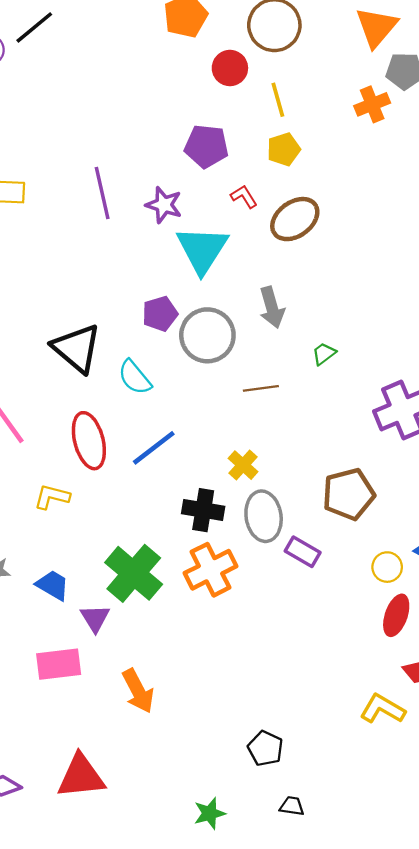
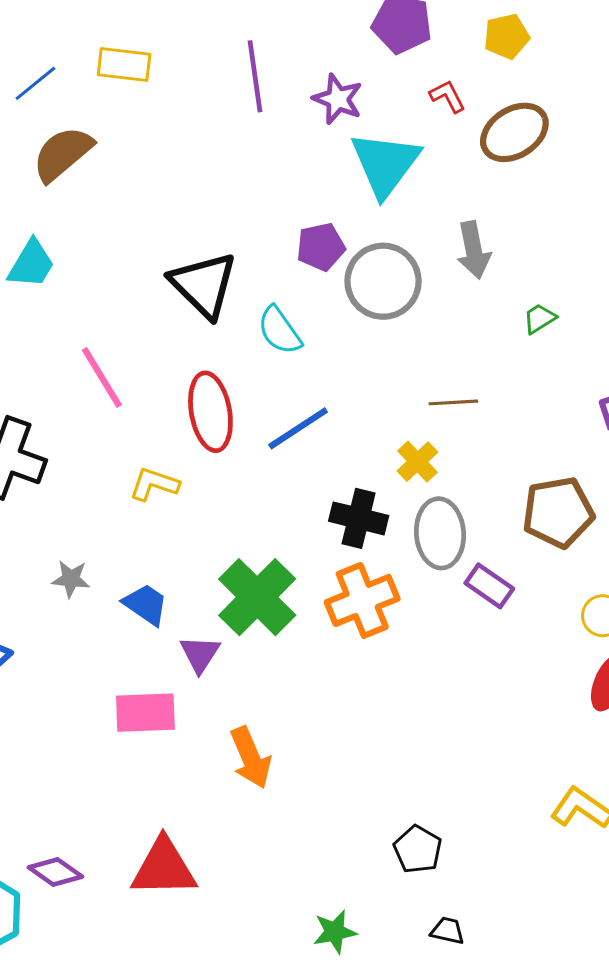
brown line: (261, 388) -> (453, 402), moved

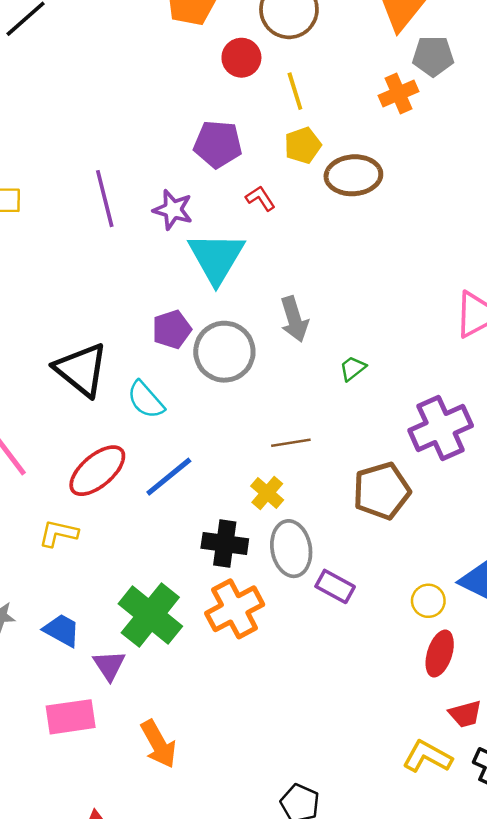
brown ellipse: (514, 132) -> (353, 175), moved, turned 34
red ellipse: (210, 412) -> (97, 471), turned 66
brown pentagon: (558, 512) -> (382, 491), moved

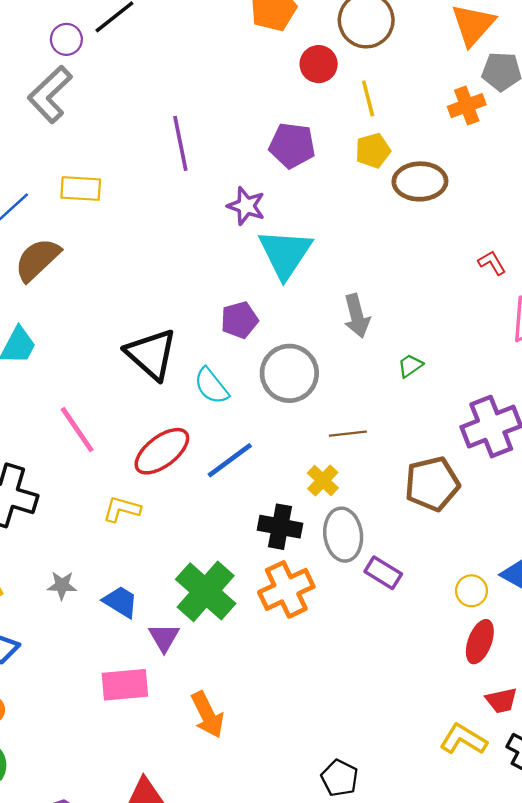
red L-shape: (260, 198) -> (492, 263), moved
purple line: (105, 199) -> (180, 143), moved
gray circle: (224, 352) -> (289, 373), moved

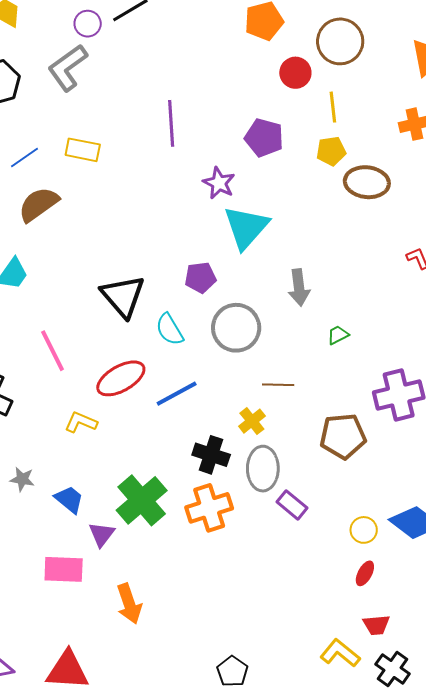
red ellipse: (480, 642) -> (365, 573), size x0.7

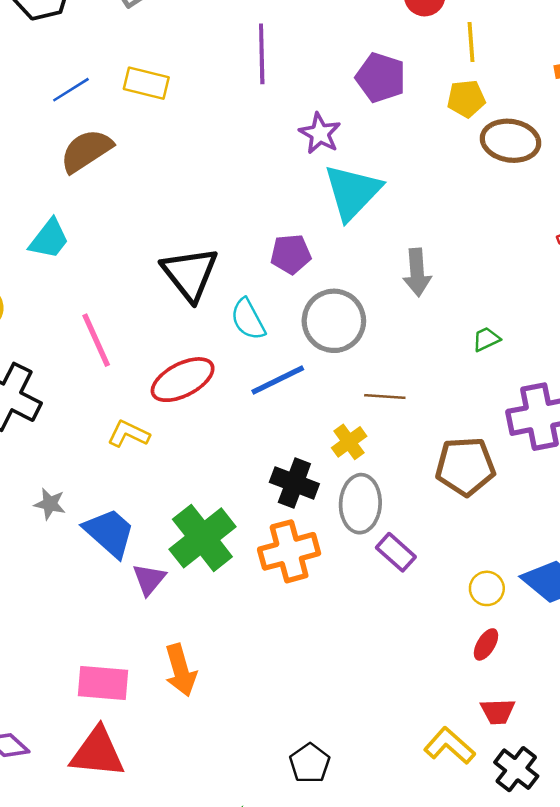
green trapezoid: (338, 335) -> (486, 339), moved
blue line: (177, 394) -> (278, 380), moved
blue trapezoid: (69, 499) -> (109, 533), size x1.4
pink rectangle: (64, 569) -> (103, 683), moved

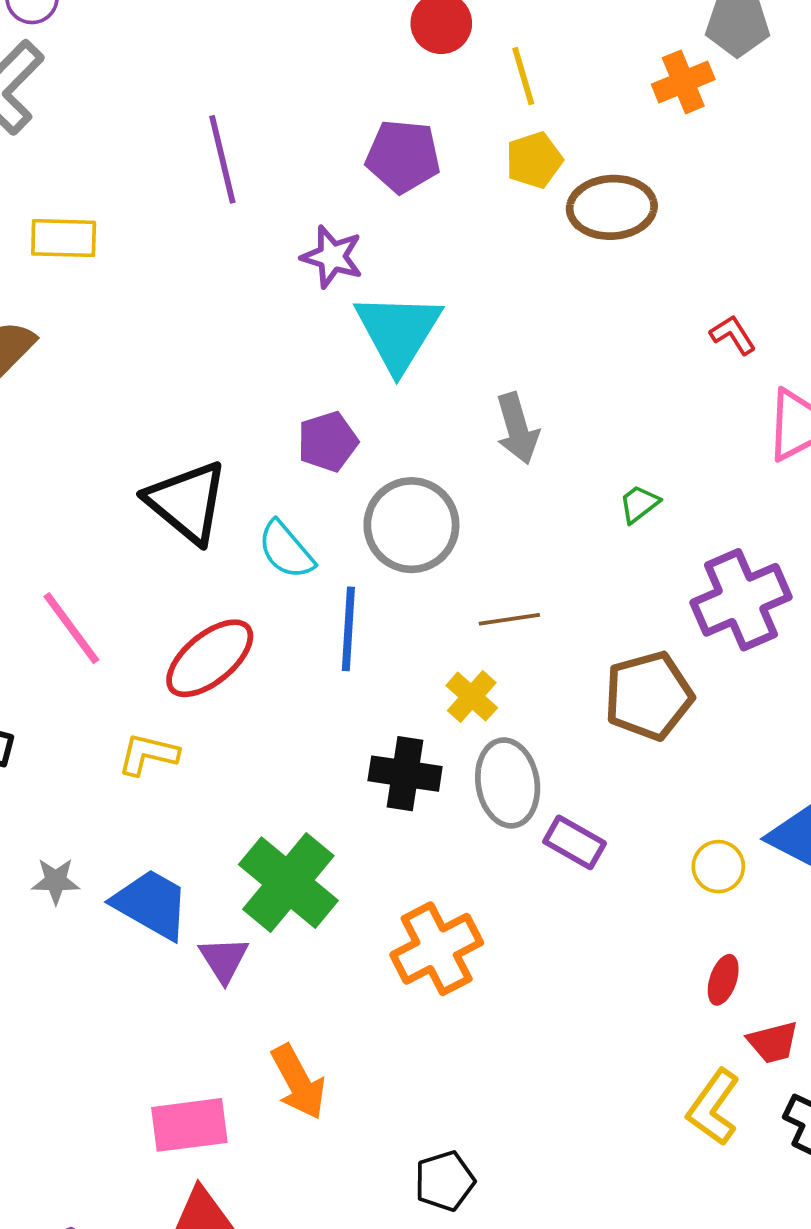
blue line: (278, 380) -> (348, 629), turned -48
orange cross: (289, 551) -> (437, 949), moved
red ellipse: (486, 644) -> (723, 980), moved
yellow L-shape: (449, 746) -> (713, 1107), turned -84
black pentagon: (310, 763) -> (445, 1181), moved, turned 30

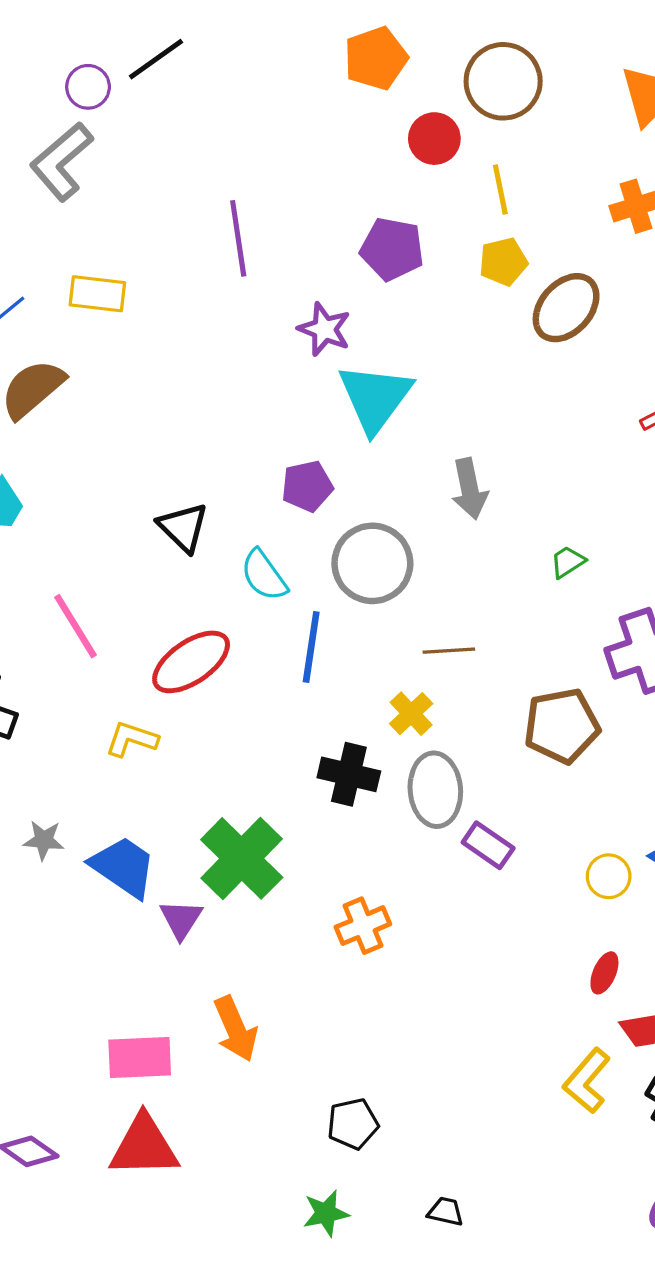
brown ellipse: (612, 207) -> (566, 308), turned -50
black triangle: (187, 502) -> (183, 527), size x0.7
orange cross: (437, 949) -> (363, 926), size x0.7

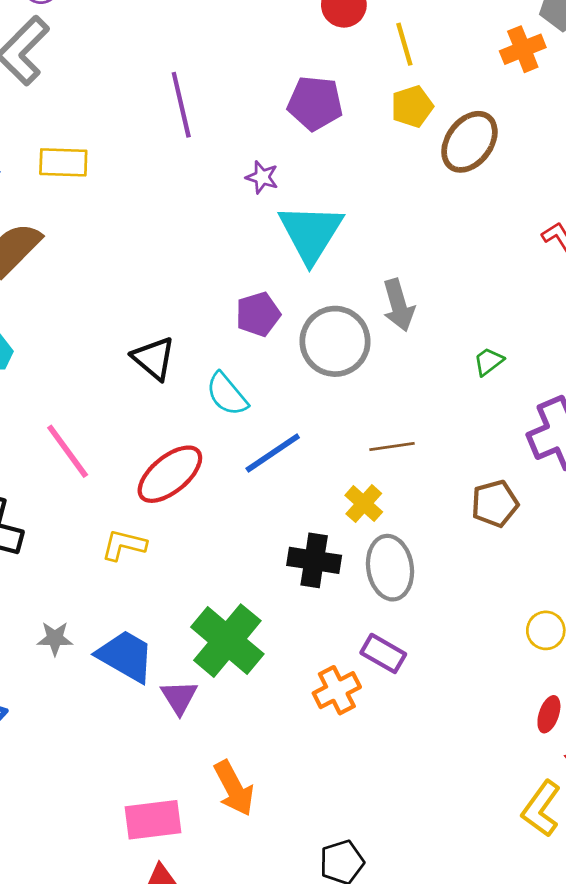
purple star: (324, 329) -> (262, 177), size x0.7
gray circle: (372, 563) -> (335, 341), moved
blue line: (311, 647) -> (273, 453), turned 52
brown pentagon: (562, 726) -> (495, 504), size x0.7
purple rectangle: (488, 845) -> (383, 653), moved

